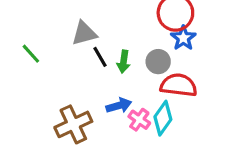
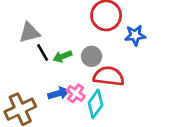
blue star: (183, 38) -> (135, 35), moved, turned 30
green arrow: (124, 62) -> (62, 56), turned 60
pink cross: (139, 120) -> (76, 93), moved

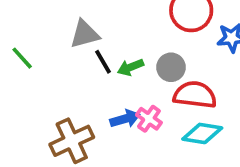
cyan diamond: (95, 104) -> (202, 133), moved, turned 64

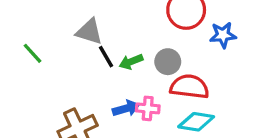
gray triangle: (85, 34) -> (89, 32), turned 32
pink cross: (149, 119) -> (148, 108), turned -30

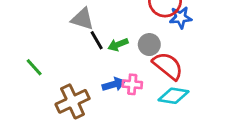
blue star: (223, 35) -> (181, 17), moved
green line: (32, 53) -> (34, 67), moved
red semicircle: (189, 87) -> (168, 66), turned 32

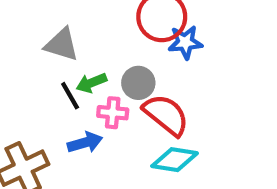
gray triangle: (82, 19) -> (62, 44), moved
black line: (97, 40) -> (70, 96), moved
pink cross: (132, 84) -> (113, 113), moved

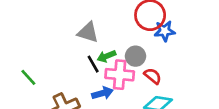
pink cross: (113, 113) -> (120, 75), size x1.5
red semicircle: (166, 115) -> (153, 76), size x0.6

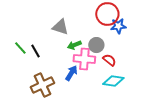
black line: (93, 64) -> (35, 51), moved
green line: (28, 77) -> (20, 48), moved
blue arrow: (102, 93) -> (71, 73), turned -42

